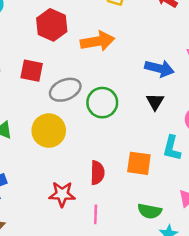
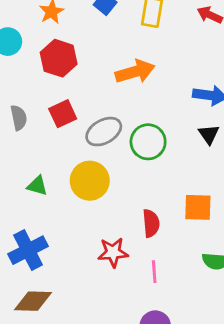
red hexagon: (52, 25) -> (59, 58), moved
red square: (32, 71) -> (63, 114), turned -30

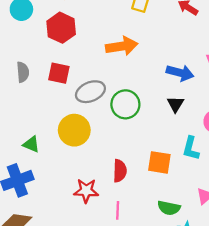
red square: (63, 114) -> (59, 73), turned 30
green triangle: (37, 186) -> (31, 144), moved

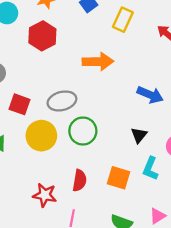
red square: (59, 73) -> (20, 104), moved
green circle: (125, 104) -> (83, 131), moved
black triangle: (175, 104) -> (139, 135), moved

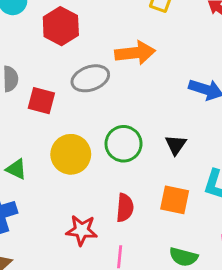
gray ellipse: (62, 101) -> (90, 78), moved
red square: (20, 104) -> (41, 101), moved
black triangle: (139, 135) -> (176, 145), moved

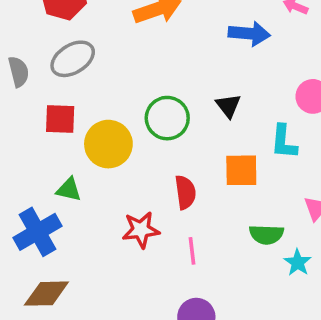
gray ellipse: (90, 78) -> (73, 59), moved
red square: (41, 101) -> (60, 119), moved
green triangle: (16, 169) -> (69, 190), moved

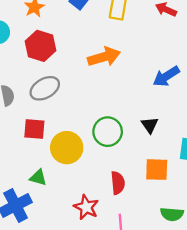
blue arrow: (249, 34) -> (166, 76), turned 140
red star: (141, 230) -> (86, 207), turned 30

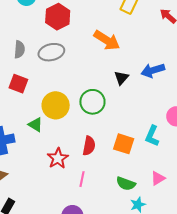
orange arrow: (104, 57) -> (107, 40), turned 32
black triangle: (150, 125) -> (121, 78), moved
red square: (34, 129) -> (18, 84), moved
green triangle: (38, 178) -> (35, 125), moved

